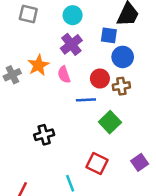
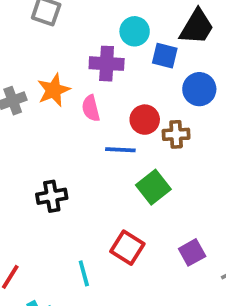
cyan circle: (73, 15) -> (135, 31), moved
purple cross: (71, 44) -> (107, 64), turned 35
blue circle: (123, 57) -> (199, 89), moved

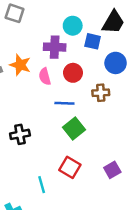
orange star: (54, 90) -> (20, 65), turned -30
red circle: (145, 120) -> (73, 73), moved
green square: (153, 187) -> (74, 129), moved

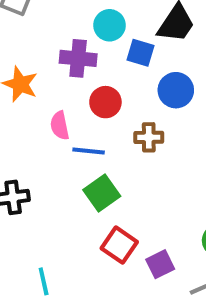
pink semicircle: (45, 76) -> (60, 126), moved
red square: (70, 167) -> (119, 245), moved

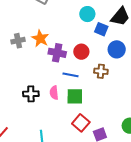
purple cross: (78, 58) -> (57, 53), moved
pink semicircle: (60, 126) -> (54, 93), moved
green square: (102, 193) -> (75, 96), turned 30

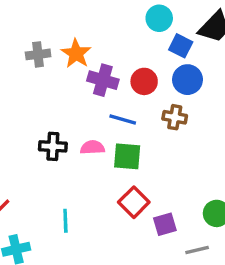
blue circle: (117, 49) -> (187, 80), moved
pink semicircle: (54, 93) -> (92, 147), turned 88

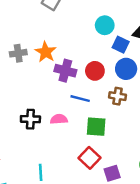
green square: (127, 156) -> (96, 127), moved

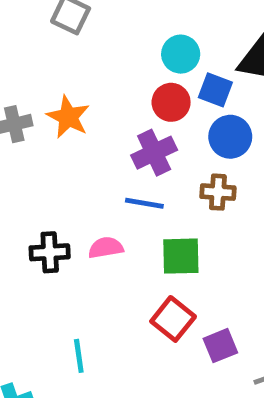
purple cross: (65, 71) -> (154, 153), moved, turned -35
red circle: (95, 71) -> (171, 102), moved

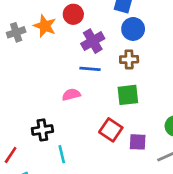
red circle: (171, 102) -> (73, 14), moved
black cross: (50, 252) -> (42, 130), moved
green square: (181, 256) -> (128, 95), moved
purple square: (220, 346) -> (138, 142), turned 30

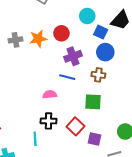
orange star: (45, 26) -> (38, 39), turned 30
black cross: (42, 130) -> (49, 121), moved

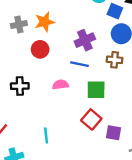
red circle: (61, 33) -> (40, 49), moved
green square: (93, 102) -> (96, 90), moved
black cross: (49, 121) -> (20, 86), moved

